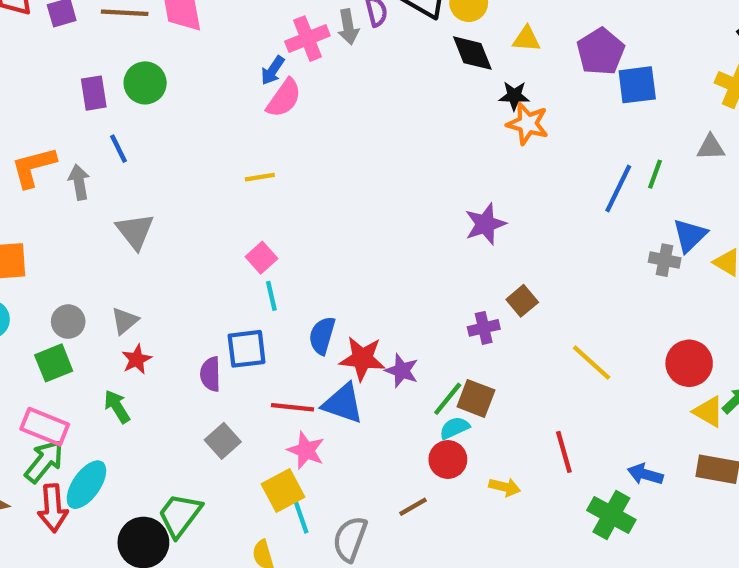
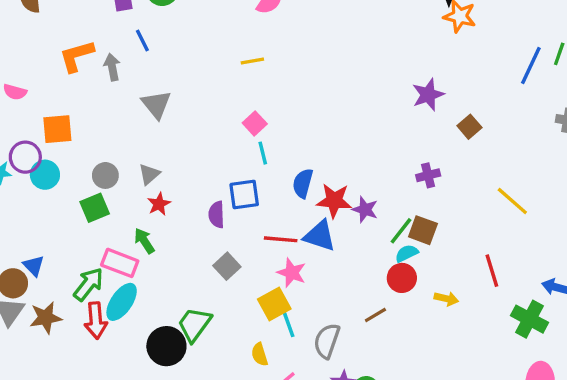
brown square: (522, 301) -> (469, 127), moved
pink rectangle: (45, 427) -> (120, 263), moved

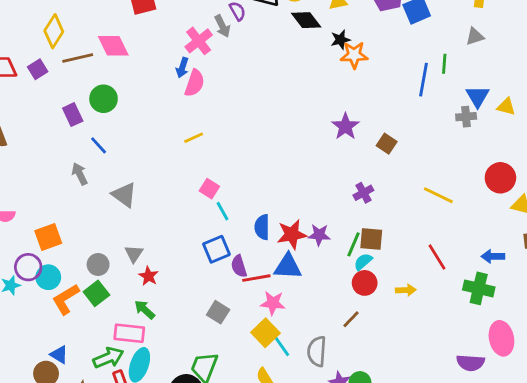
orange L-shape: (77, 56) -> (66, 299), moved
purple semicircle: (216, 215) -> (239, 266), moved
green arrow: (88, 284) -> (108, 358), turned 44

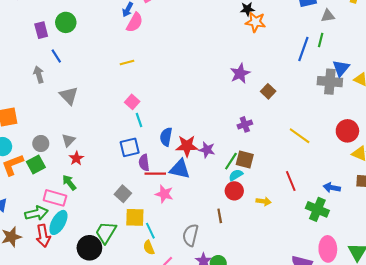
gray triangle: (475, 37) -> (328, 16), moved
gray cross: (466, 117) -> (330, 82), size x1.6
brown line: (351, 319) -> (220, 216), turned -64
yellow square: (265, 333) -> (135, 217), moved, turned 36
cyan line: (282, 346) -> (150, 231), moved

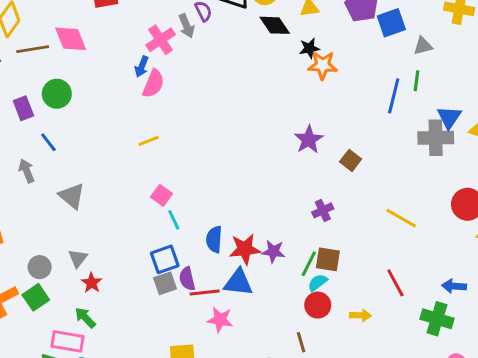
gray square: (123, 194) -> (165, 283), moved, turned 35

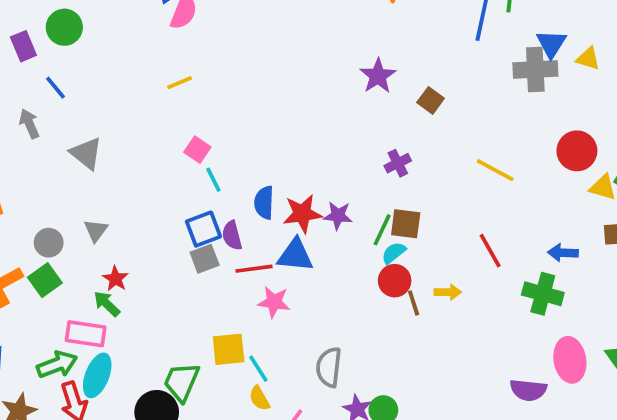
purple semicircle: (187, 279) -> (232, 236), moved
red star: (92, 283) -> (115, 279), moved
brown line: (301, 342) -> (414, 303), moved

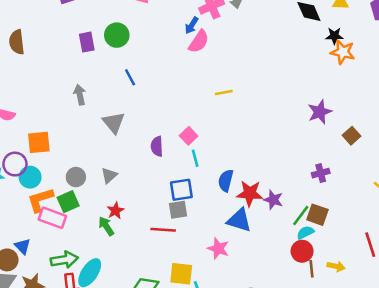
yellow line: (180, 83) -> (224, 93), moved
blue line: (55, 88) -> (130, 77), moved
purple semicircle: (232, 236) -> (157, 146), moved
red line: (254, 269) -> (163, 230), moved
pink rectangle: (86, 334) -> (52, 218), moved

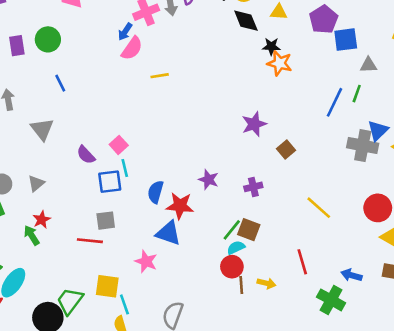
yellow line: (224, 93) -> (160, 76), moved
purple semicircle: (157, 146) -> (86, 155), turned -42
blue square: (181, 190) -> (110, 182), moved
purple star: (273, 200) -> (208, 179), moved

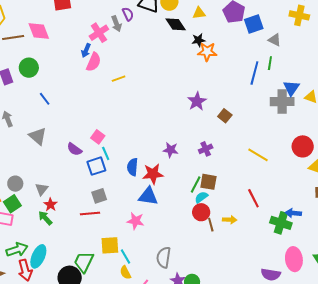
gray triangle: (368, 65) -> (275, 40), turned 40
gray triangle: (36, 183) -> (42, 189), moved
blue arrow: (351, 275) -> (293, 213), moved

